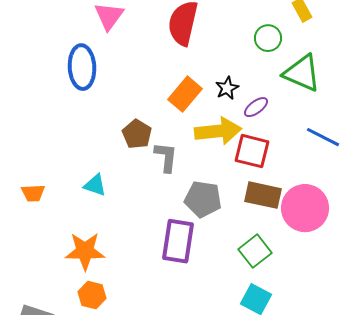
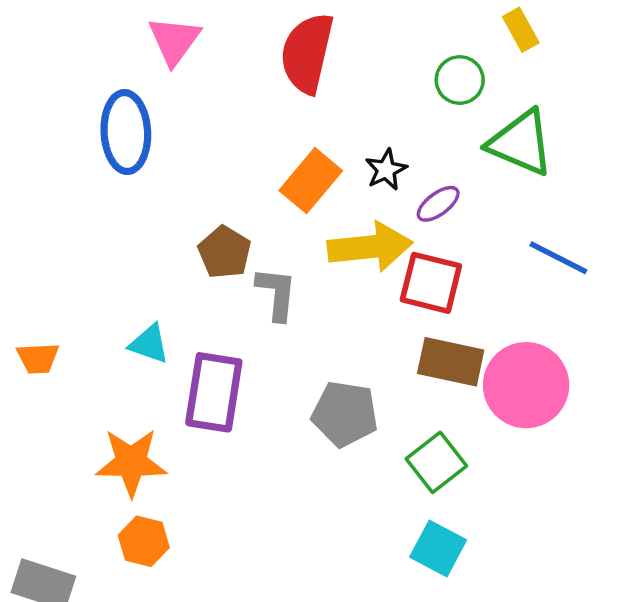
gray pentagon: (203, 199) -> (345, 414), moved
purple rectangle: (178, 241) -> (214, 392), moved

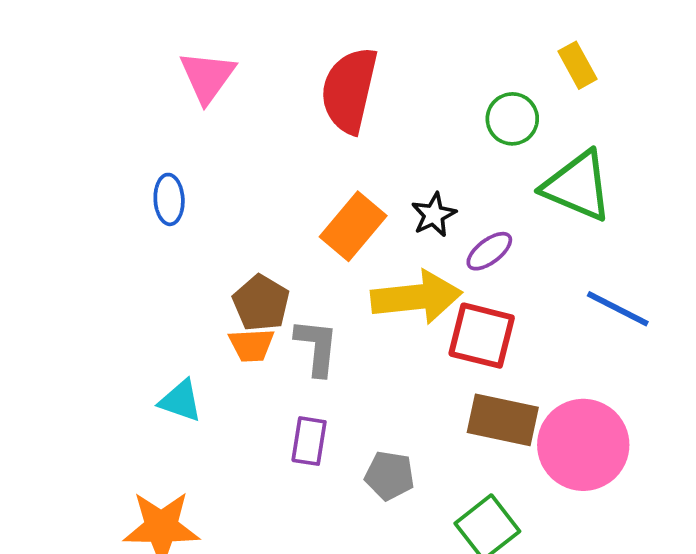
blue ellipse: (126, 132) -> (169, 199), moved, size x0.6
orange trapezoid: (38, 358) -> (252, 345), moved
purple rectangle: (214, 392) -> (309, 441), moved, size x0.6
gray pentagon: (345, 414) -> (390, 476), size x0.7

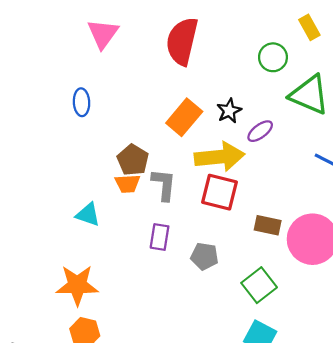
red square: (482, 336) -> (219, 192), moved
brown rectangle: (503, 420) -> (268, 225), size x0.7

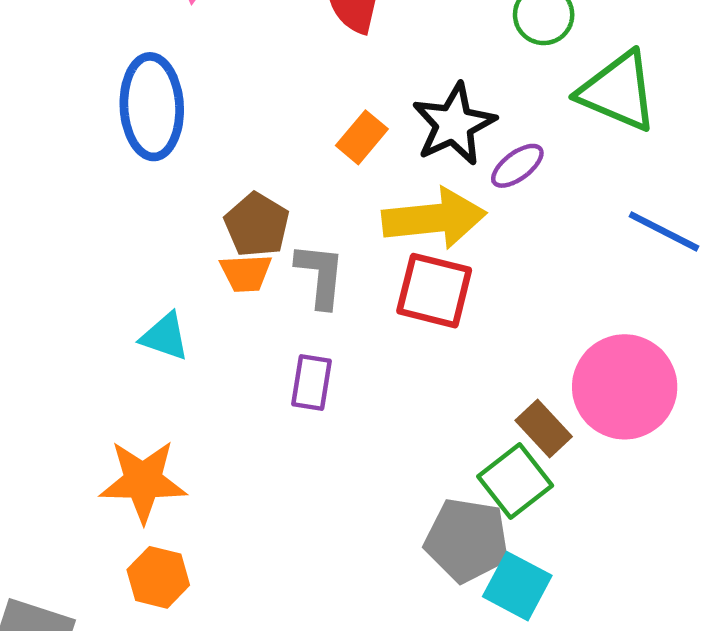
blue ellipse: (82, 102) -> (152, 107), size x1.8
black star: (229, 111) -> (454, 124), size x1.6
orange rectangle: (184, 117) -> (362, 137), size x0.7
brown rectangle: (268, 225) -> (544, 428), moved, turned 35
gray pentagon: (205, 256) -> (467, 540), moved, size x1.5

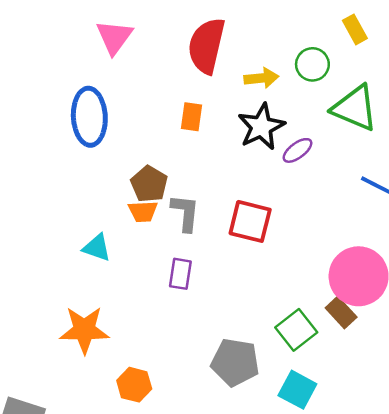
orange rectangle: (362, 137) -> (192, 117), moved, turned -32
yellow arrow: (434, 218) -> (261, 78), moved, size x0.6
brown rectangle: (544, 428) -> (341, 312), moved
gray pentagon: (467, 540) -> (235, 362), moved
orange hexagon: (158, 577) -> (134, 385), moved

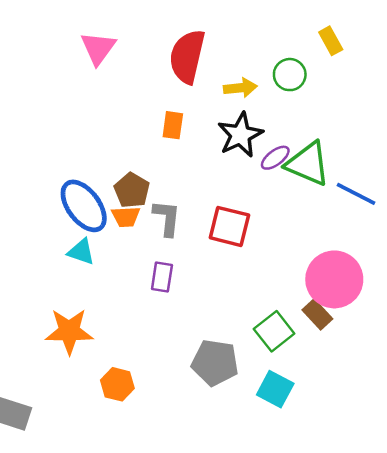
green triangle: (355, 108) -> (308, 164), moved
blue ellipse: (89, 117) -> (84, 206), moved, turned -34

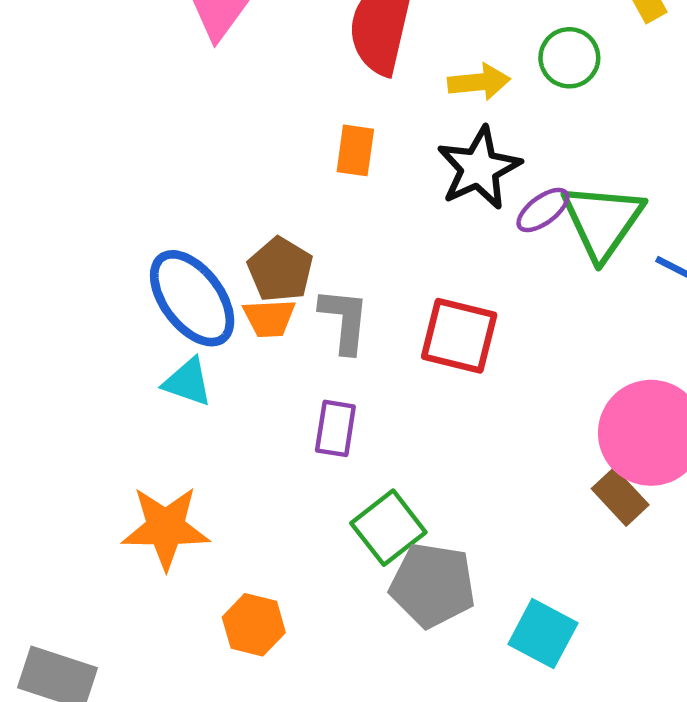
green triangle: (308, 164) -> (602, 221), turned 42
green square: (274, 331) -> (388, 528), moved

